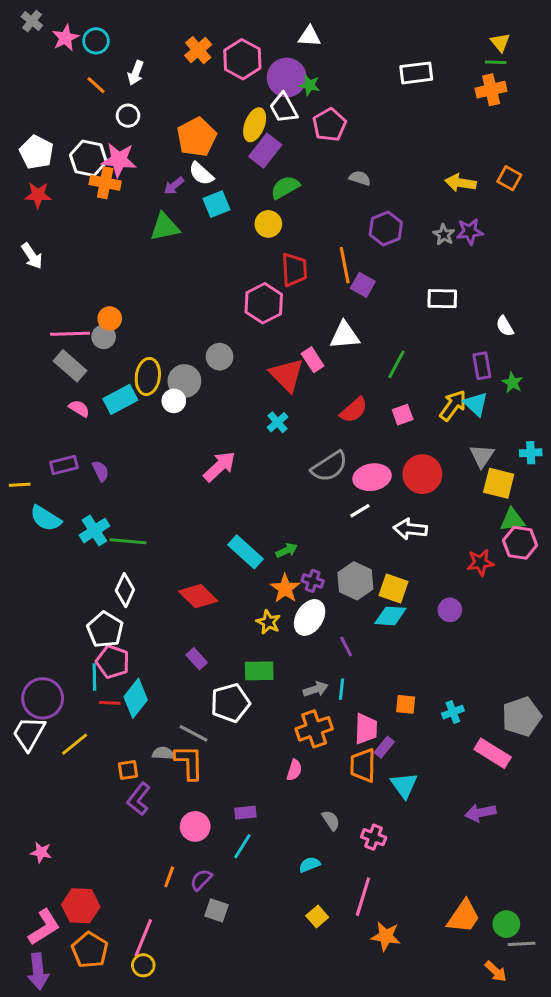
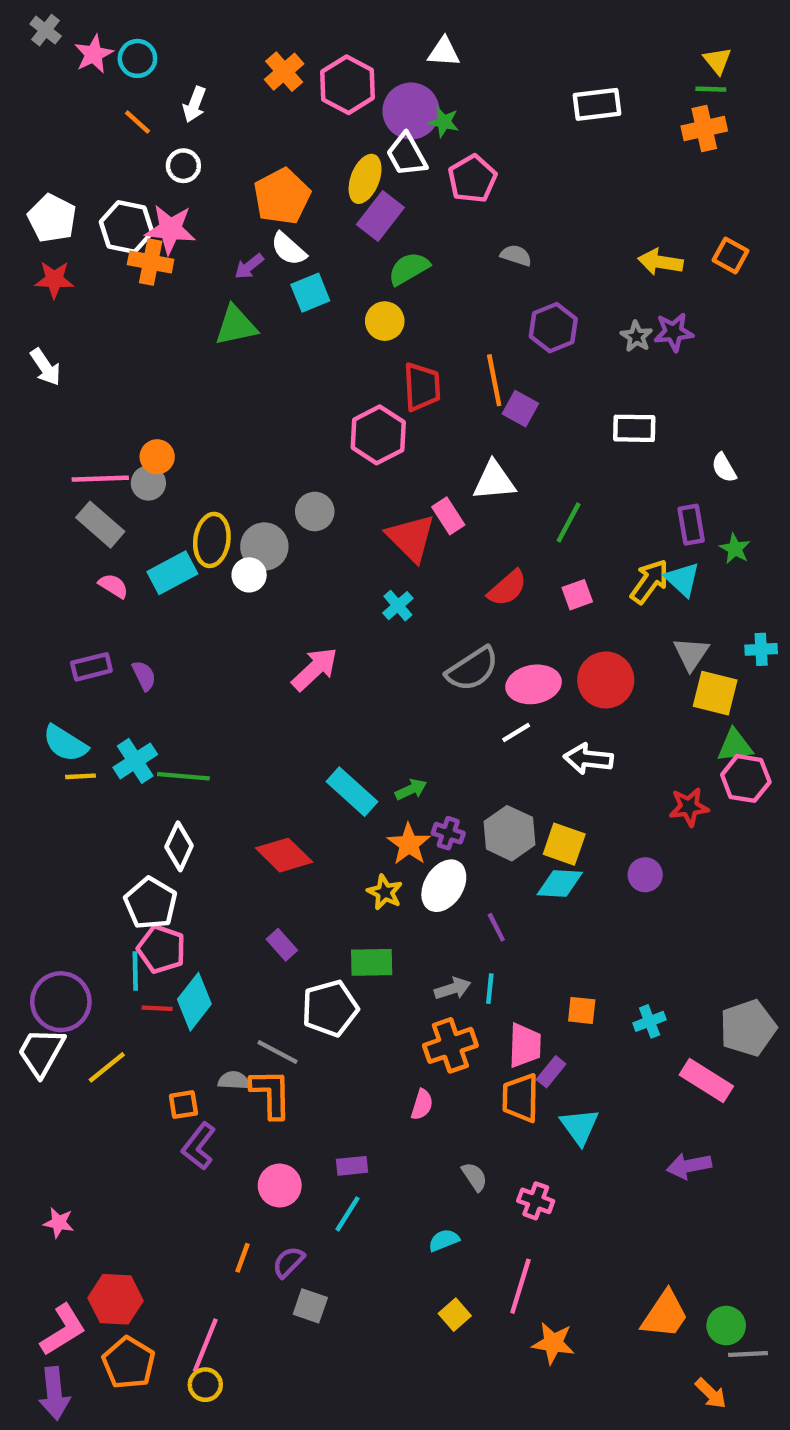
yellow line: (20, 485) -> (81, 776), moved

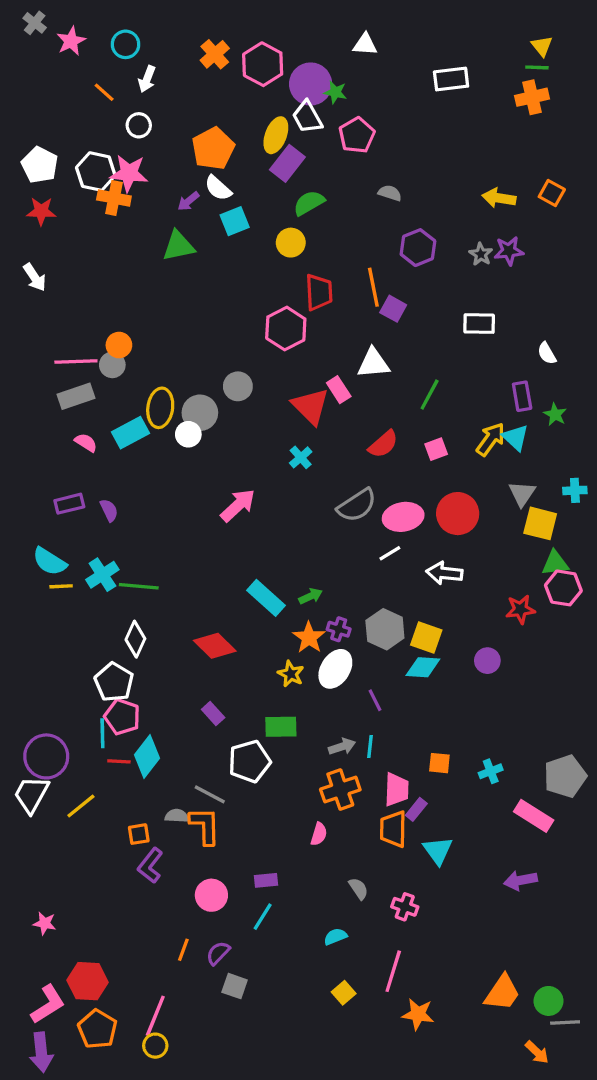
white triangle: (444, 52) -> (365, 44), moved
cyan circle: (137, 58) -> (126, 44), moved
gray rectangle: (100, 525) -> (76, 396), turned -60

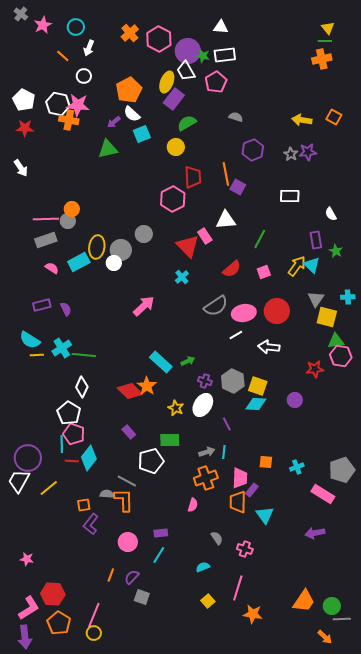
white rectangle: (451, 79) -> (225, 55), moved
orange star: (309, 637) -> (147, 386), moved

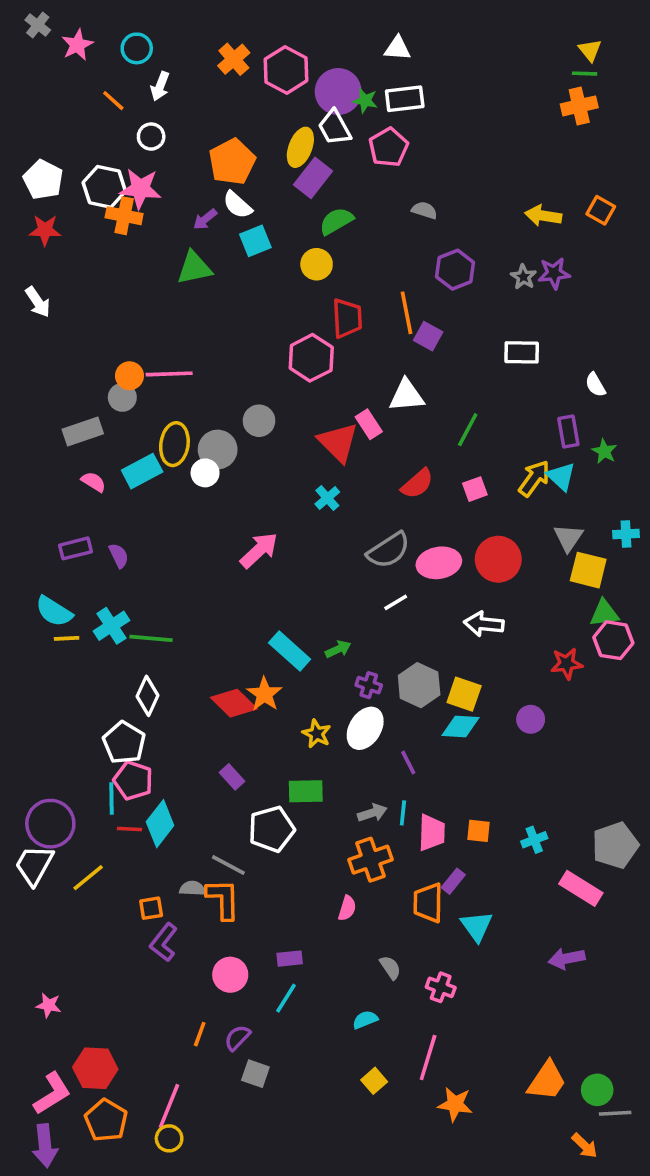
pink line: (46, 219) -> (169, 374), moved
white line: (236, 335) -> (396, 602), moved
pink trapezoid: (240, 478) -> (432, 833), moved

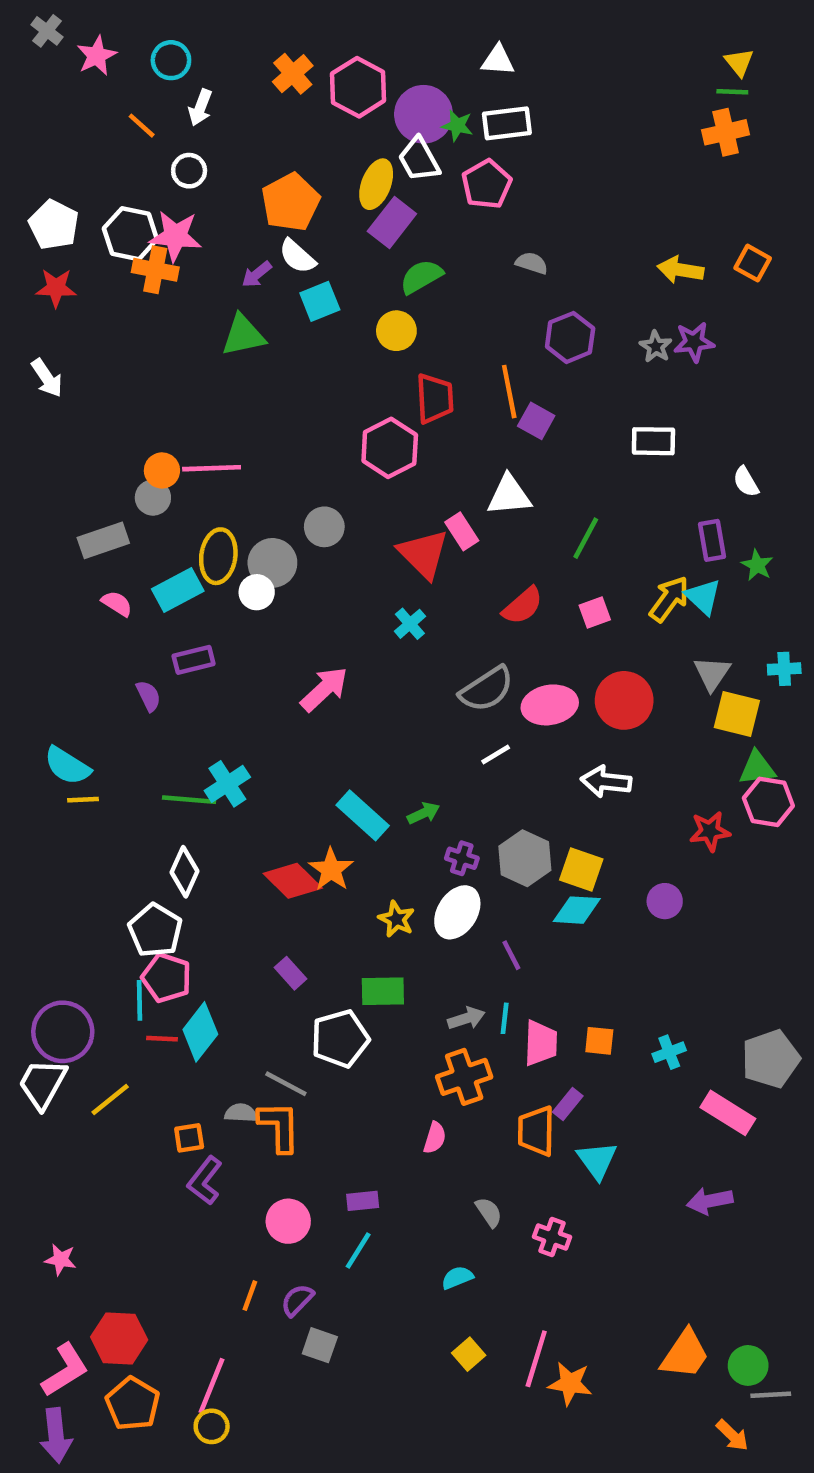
purple rectangle: (76, 548) -> (194, 660), moved
cyan cross: (112, 626) -> (227, 784), moved
pink line: (428, 1057) -> (536, 1359), moved

